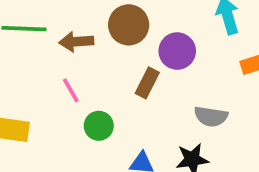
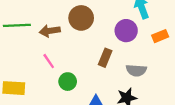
purple circle: (177, 51) -> (126, 31), moved
brown rectangle: (147, 83) -> (105, 58), moved

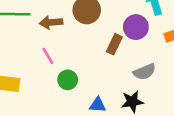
brown rectangle: (105, 58) -> (114, 44), moved
gray semicircle: (136, 70) -> (145, 72), turned -30

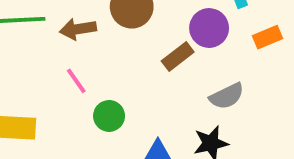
brown rectangle: (114, 44) -> (178, 56), turned 30

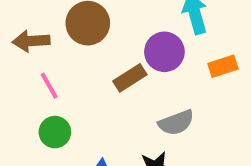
pink line: (76, 81) -> (49, 86), moved

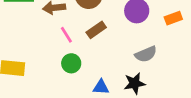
brown rectangle: (130, 78) -> (96, 30), moved

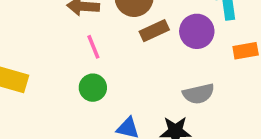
brown rectangle: (96, 30) -> (154, 31), moved

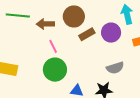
green circle: (93, 88) -> (55, 70), size x1.5

